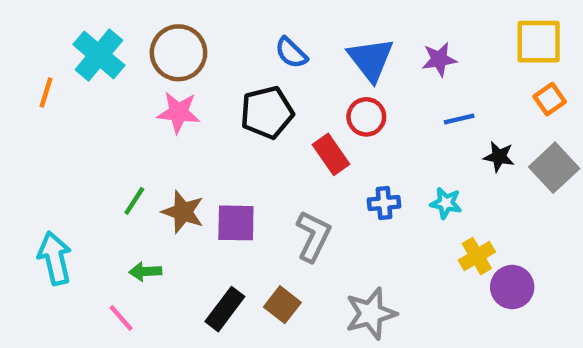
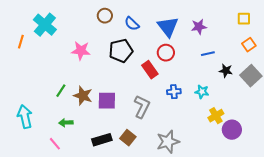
yellow square: (539, 42) -> (244, 19), size x0.6
brown circle: (178, 53) -> (105, 16), moved, size x0.6
black rectangle: (225, 309) -> (102, 140), turned 36

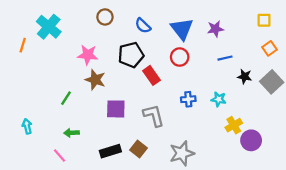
brown circle: (105, 16) -> (105, 17), moved
red rectangle: (150, 70) -> (152, 75), moved
brown star: (83, 96) -> (95, 80), moved
gray L-shape: (142, 107) -> (154, 115), turned -40
cyan arrow: (25, 117) -> (27, 126), size x0.6

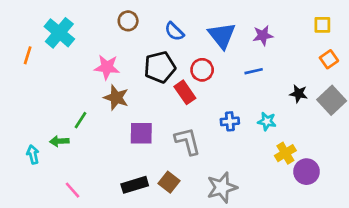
red circle: (180, 57) -> (202, 70), moved
blue line: (225, 58) -> (254, 71), moved
green arrow: (71, 133) -> (59, 141), moved

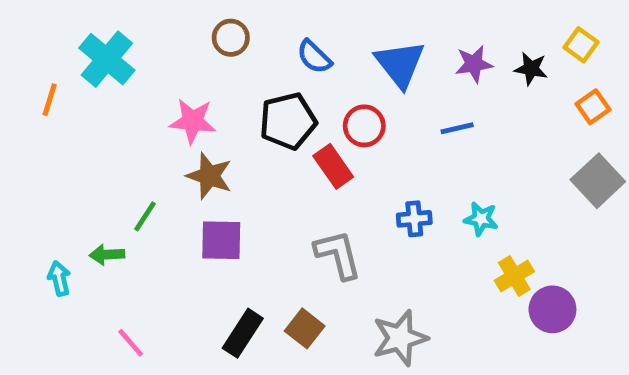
yellow square: (322, 25) -> (581, 45), turned 36
black star: (299, 94) -> (531, 69), moved
purple square: (141, 133) -> (221, 240), moved
black rectangle: (135, 185) -> (243, 333), turned -40

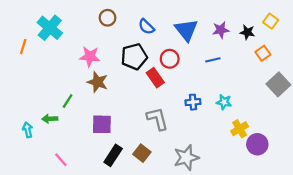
orange square: (593, 107) -> (263, 53), moved
purple square: (221, 240) -> (102, 124), moved

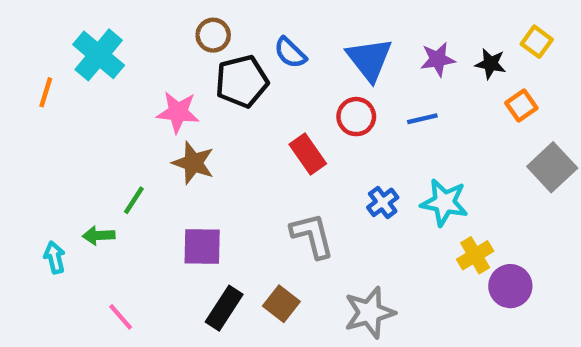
black pentagon: (134, 57) -> (242, 81), moved
red circle: (170, 59) -> (356, 117), moved
blue cross: (193, 102) -> (383, 202), turned -32
cyan star: (224, 102) -> (444, 202), size x1.5

